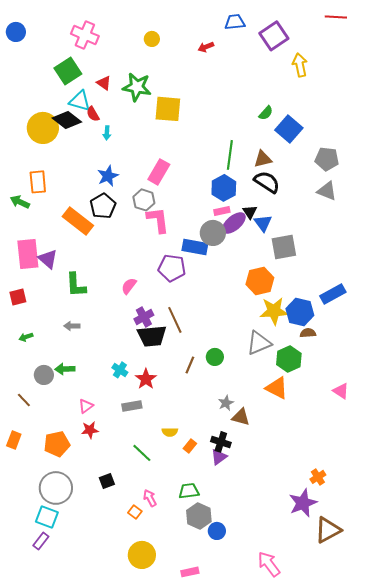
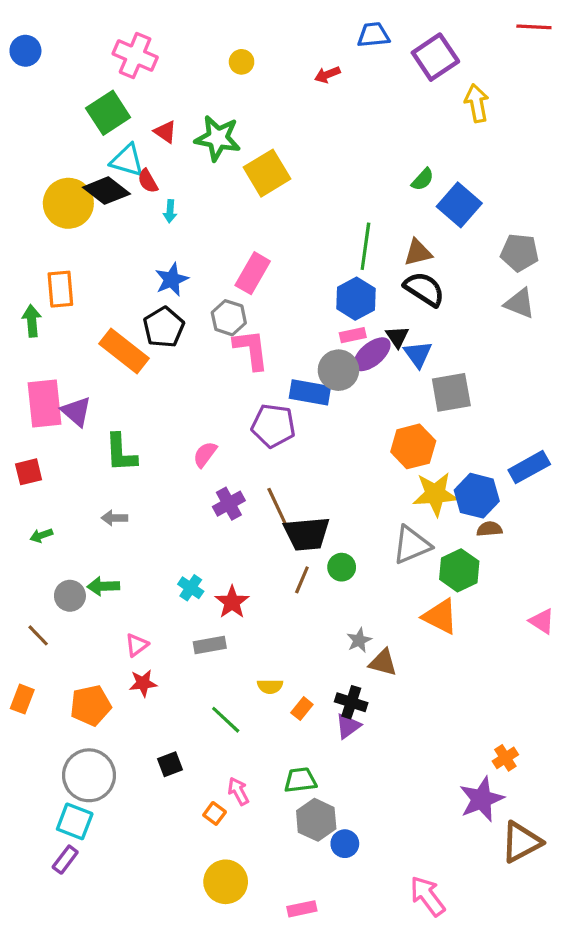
yellow square: (168, 109) -> (267, 173), turned -36
green arrow: (20, 202) -> (32, 321), turned 60
black trapezoid: (152, 336) -> (307, 534), moved

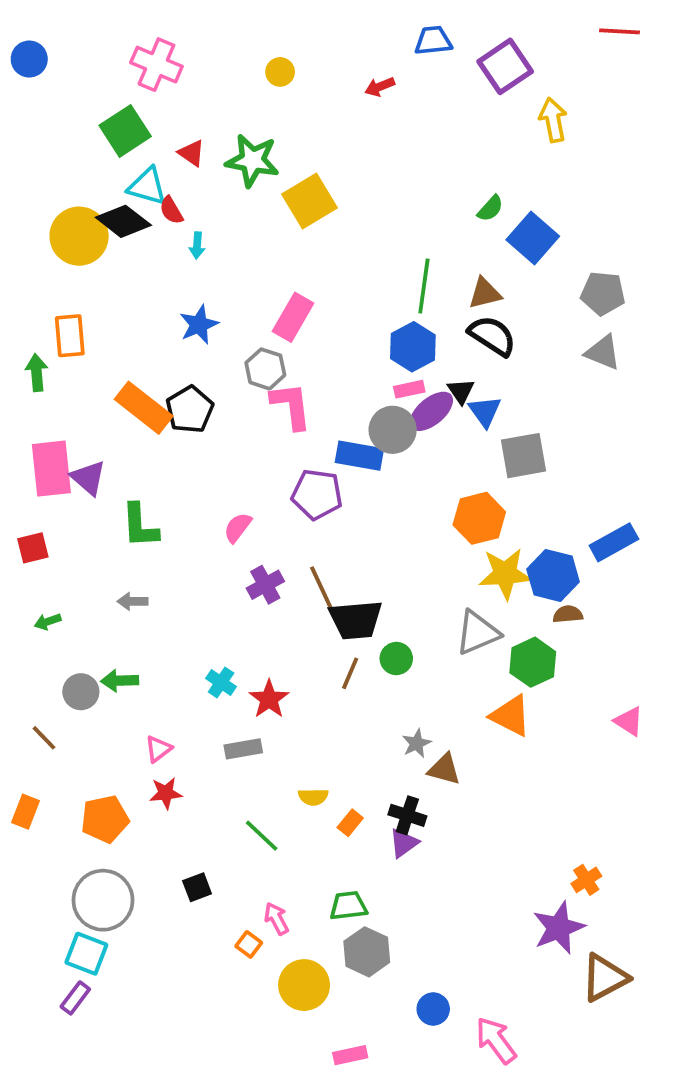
black pentagon: (164, 327) -> (190, 409), moved
blue circle: (345, 844) -> (433, 1009), moved
yellow circle: (226, 882) -> (304, 985), moved

